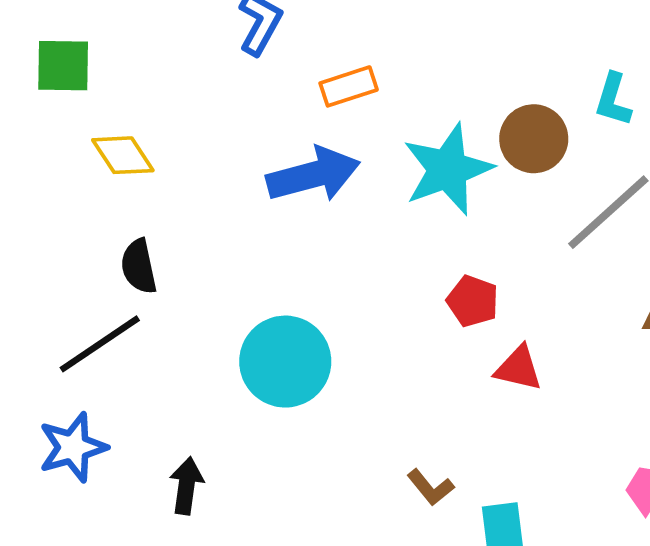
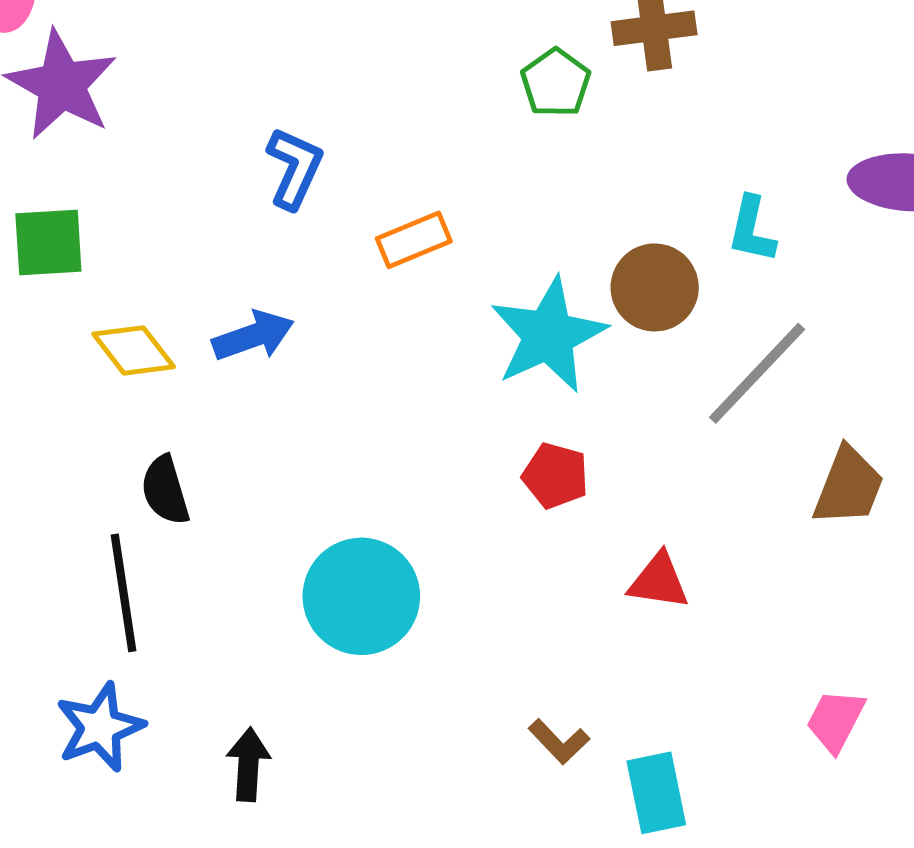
blue arrow: (313, 175) -> (253, 336), moved, size x0.7
red pentagon: (473, 301) -> (555, 476), moved
black line: (100, 344) -> (123, 593), turned -60

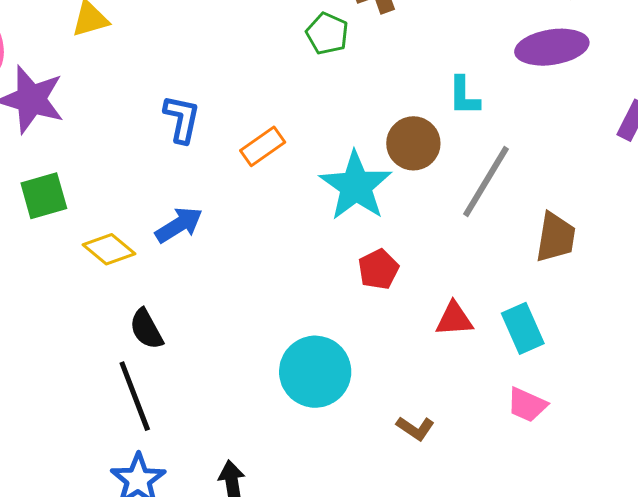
red pentagon: (555, 476) -> (378, 269), turned -30
cyan circle: (361, 596) -> (315, 372), moved
pink trapezoid: (835, 721) -> (527, 405), moved, turned -81
cyan rectangle: (656, 793) -> (523, 328), moved

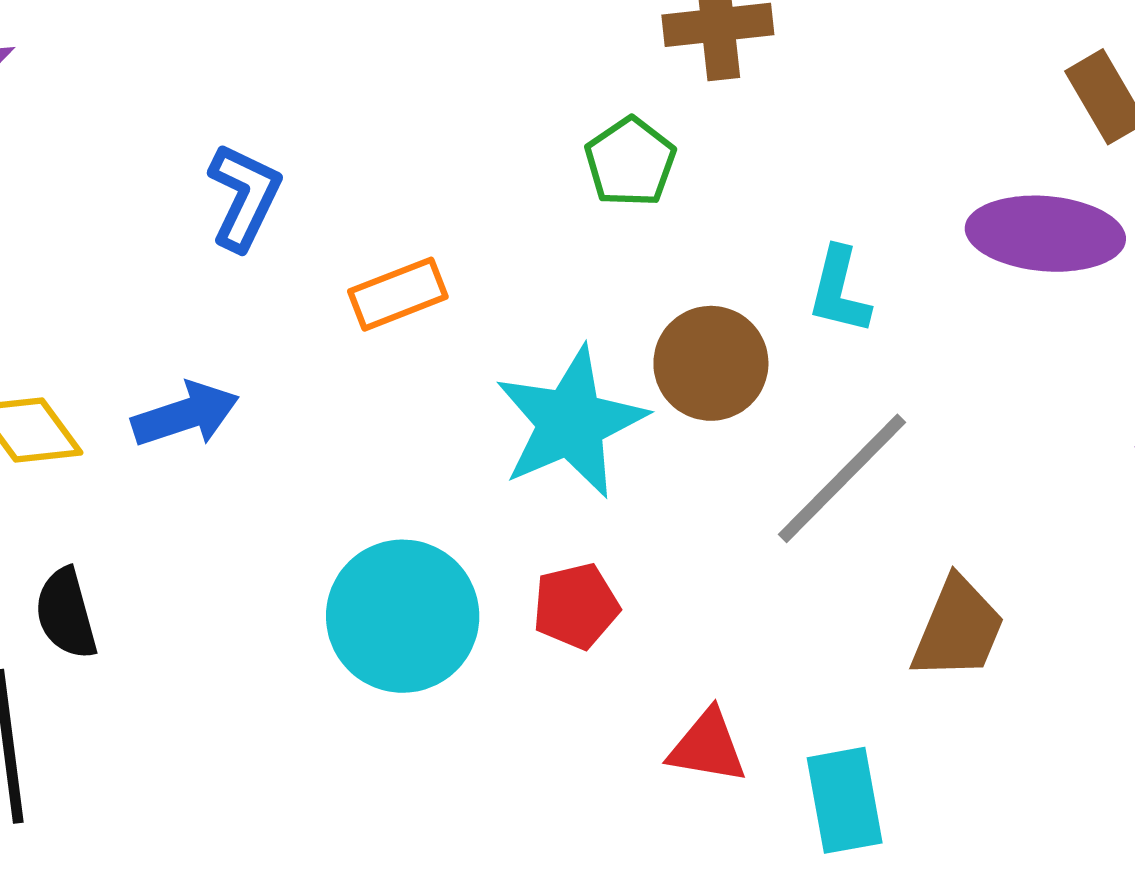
green pentagon: (327, 34) -> (630, 162), moved
cyan circle: (315, 372) -> (403, 616), moved

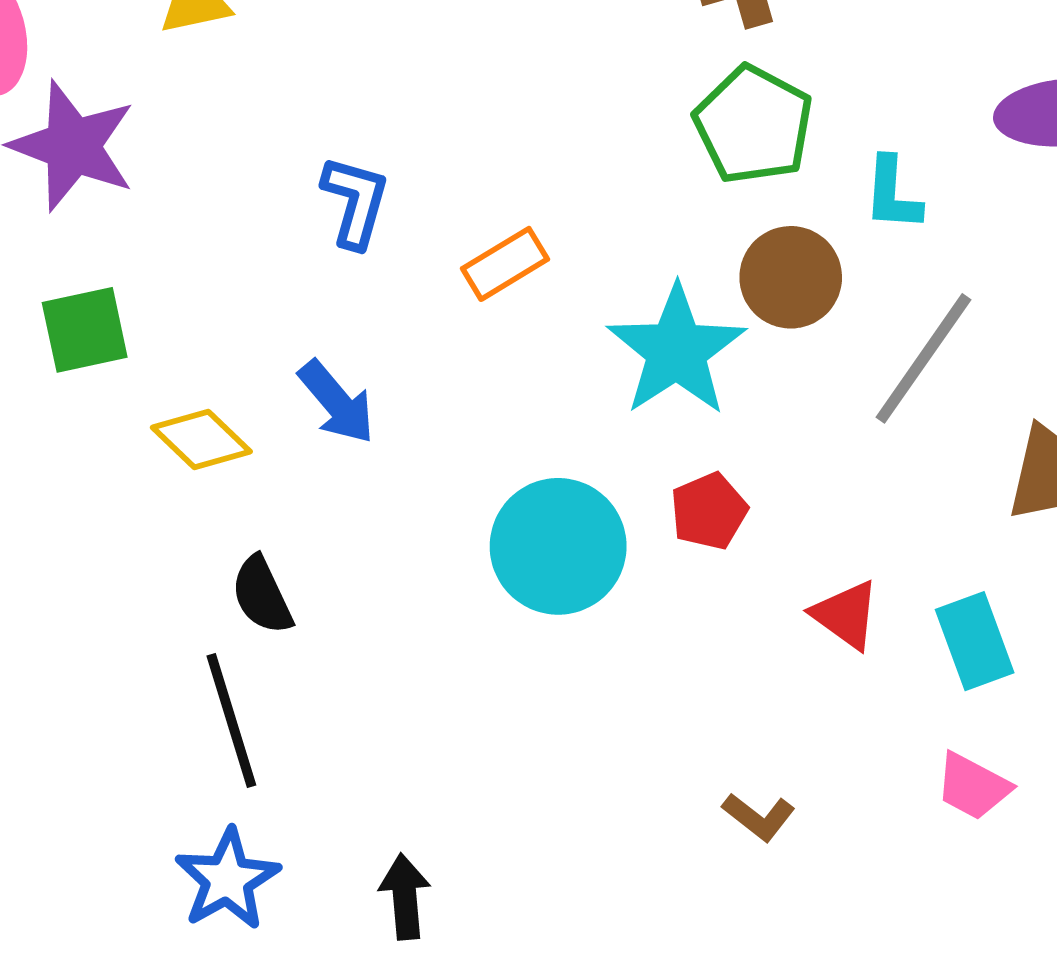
green pentagon: (630, 162) -> (753, 125), moved, size x1.5
blue arrow: (185, 415) -> (337, 402), turned 78
red triangle: (707, 747) -> (846, 615), turned 36

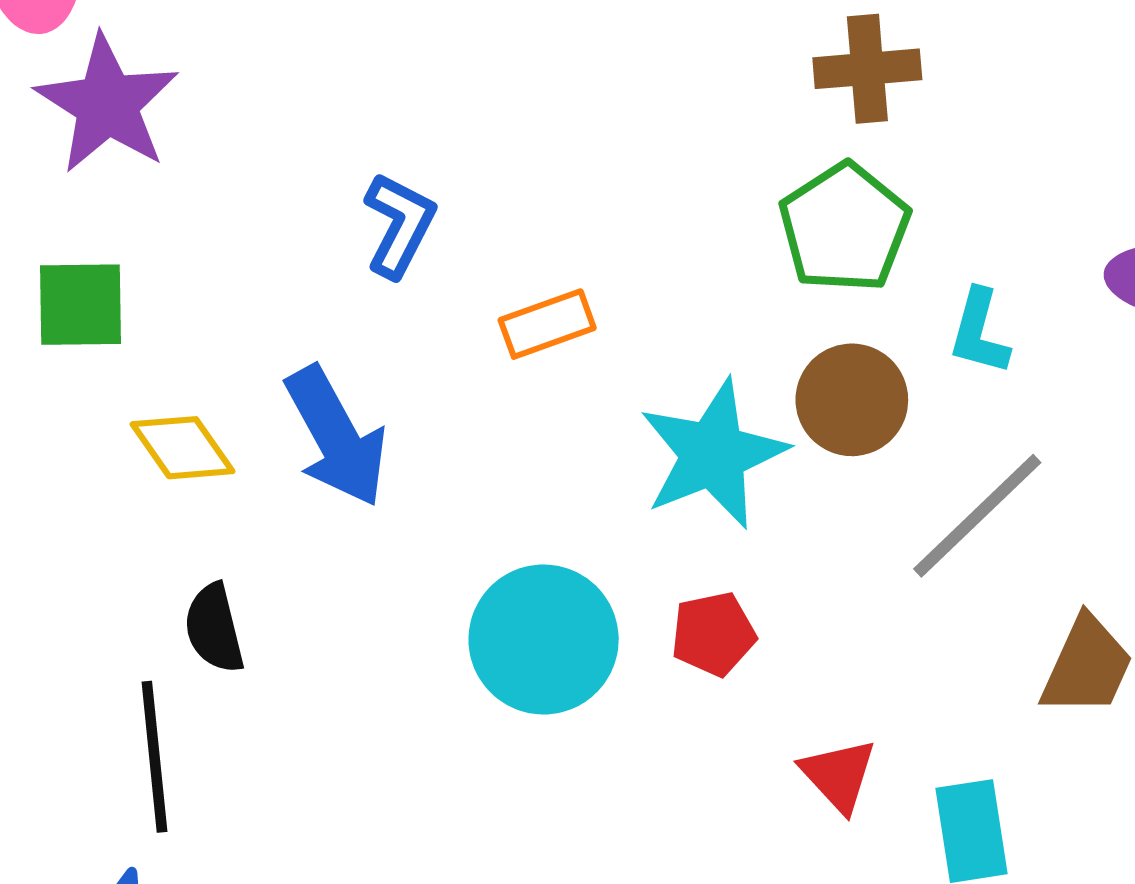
blue arrow: (337, 402) -> (336, 437), size x1.4

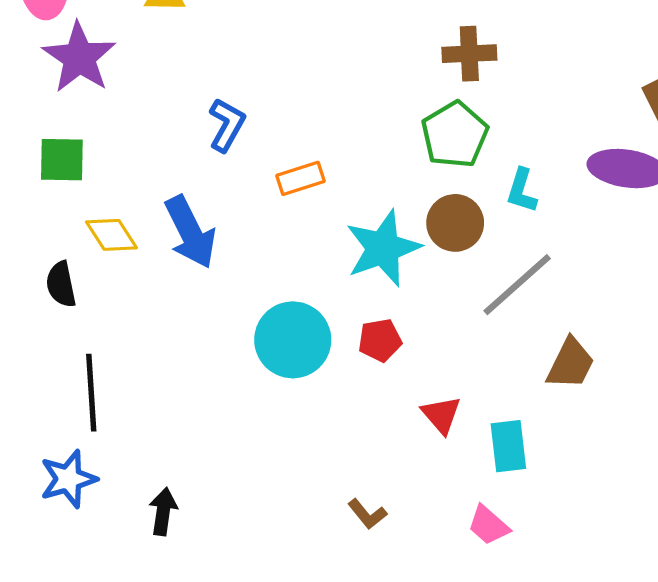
black semicircle: (214, 628) -> (61, 284), moved

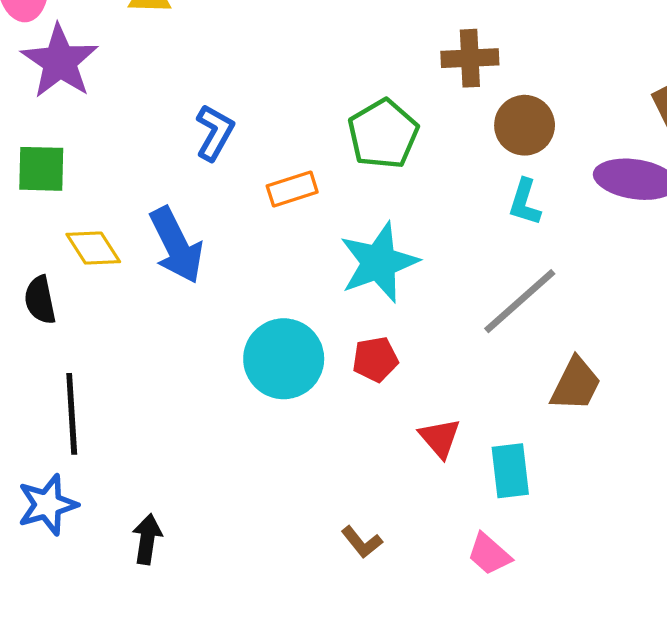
green pentagon: (455, 135) -> (383, 134), moved
brown circle: (455, 223) -> (525, 125), moved

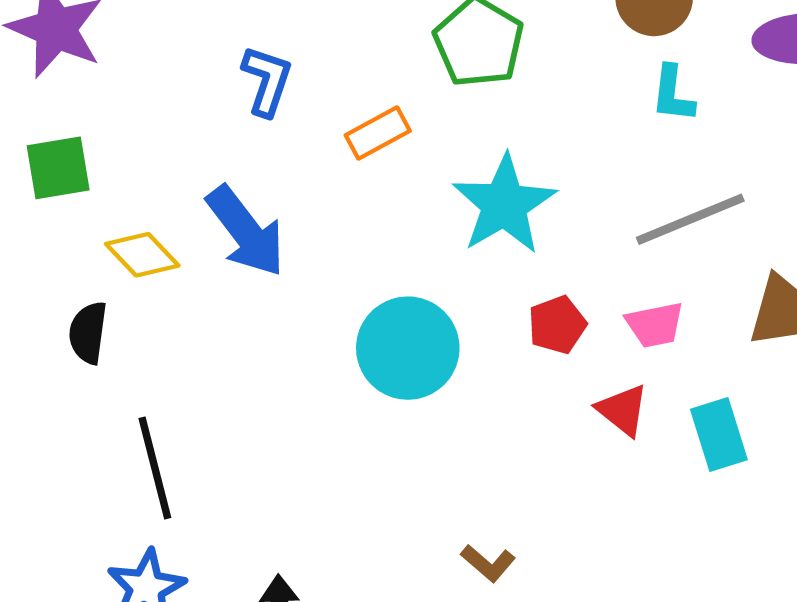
black semicircle: (40, 300) -> (88, 333), turned 30
gray line: (520, 301) -> (690, 219), turned 30
red pentagon: (375, 359) -> (557, 325), moved
brown L-shape: (362, 542) -> (488, 563), moved
pink trapezoid: (489, 554) -> (655, 325), moved, turned -42

